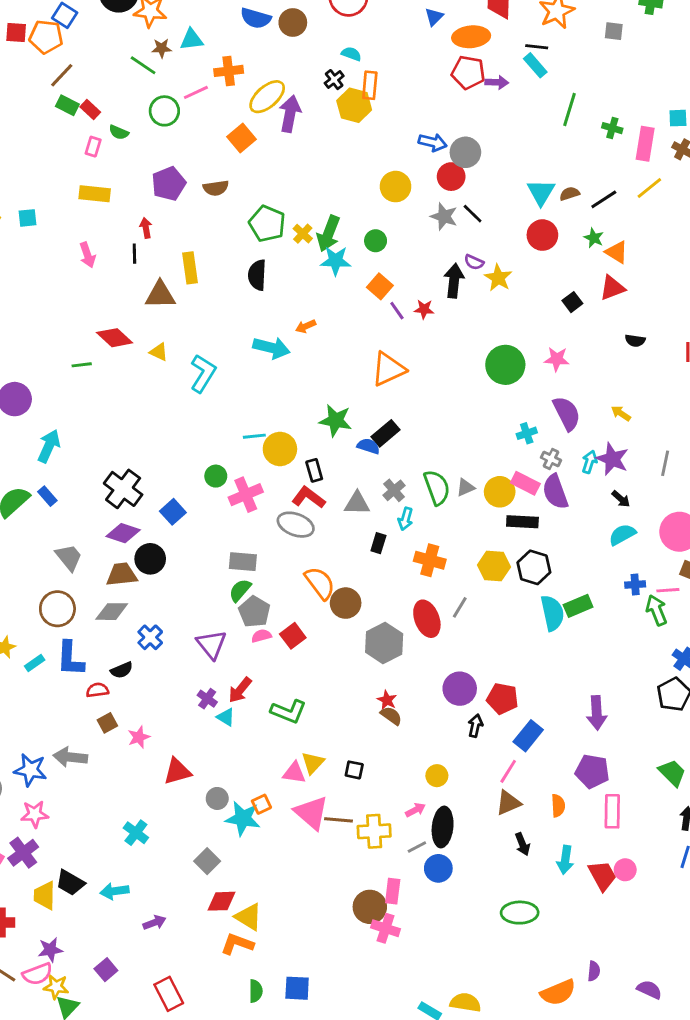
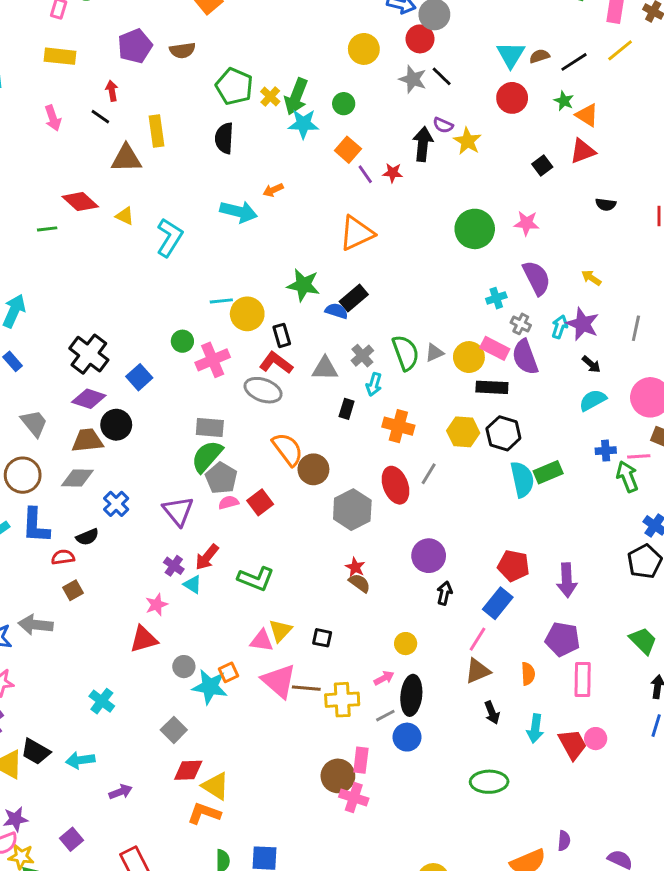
black line: (134, 254) -> (100, 117), turned -54
green semicircle: (240, 590) -> (207, 456), size x1.4
red pentagon: (502, 699) -> (514, 566), moved
pink star: (139, 737) -> (157, 605), moved

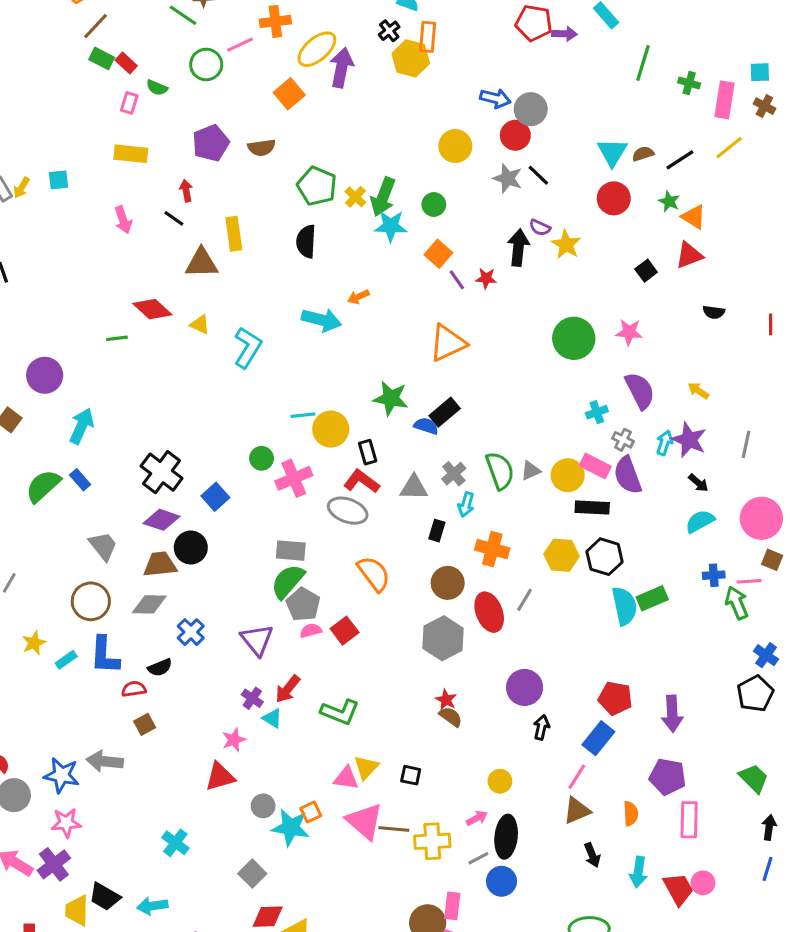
brown circle: (313, 469) -> (448, 583), moved

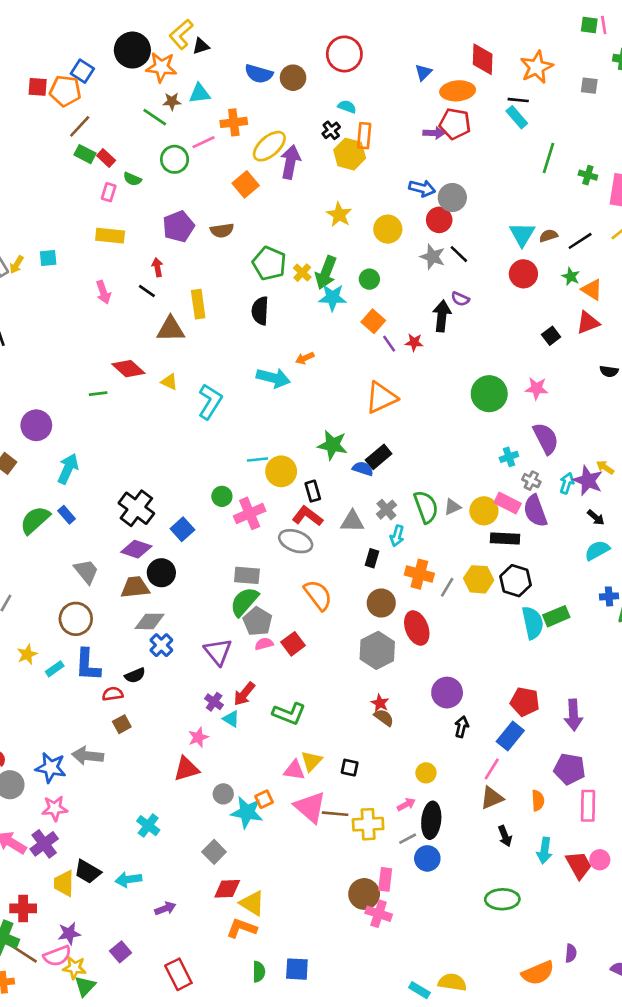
purple arrow: (565, 34) -> (434, 133), moved
yellow star: (566, 244) -> (339, 215), moved
yellow arrow: (698, 391) -> (605, 467), moved
gray line: (525, 600) -> (447, 587), moved
gray diamond: (149, 604) -> (150, 621), moved

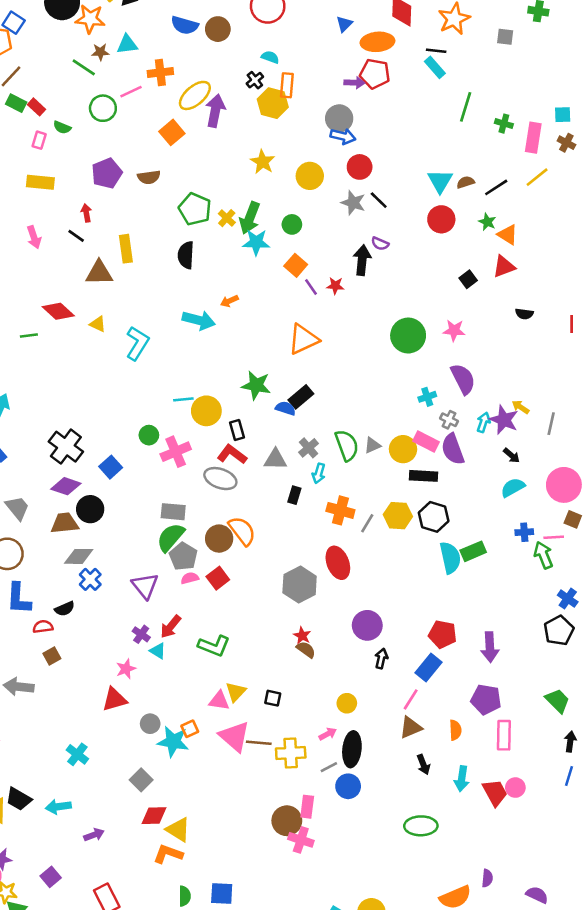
gray circle: (452, 197) -> (339, 118), moved
brown circle: (381, 603) -> (219, 539), moved

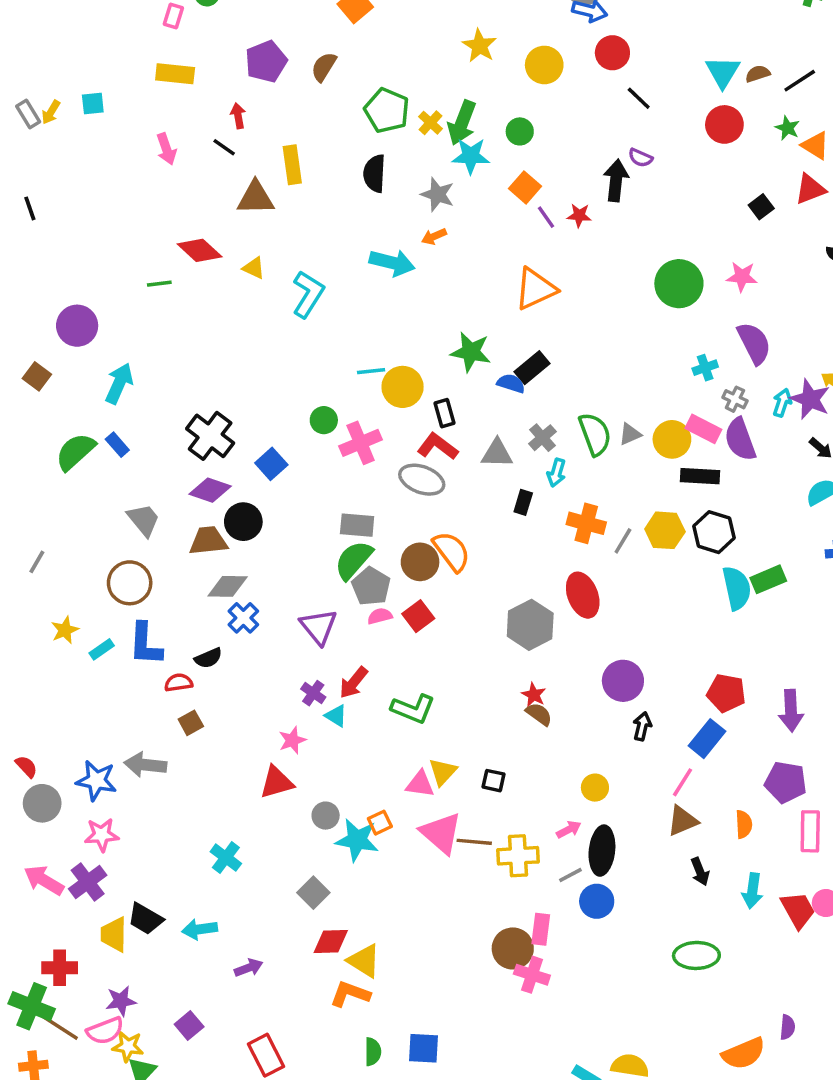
brown semicircle: (149, 177) -> (324, 67), turned 130
gray star: (353, 203) -> (438, 194), moved

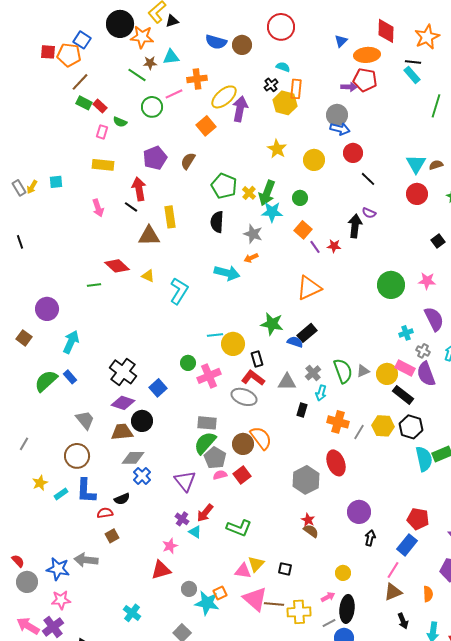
red arrow: (238, 116) -> (139, 189), size x1.6
black rectangle: (700, 476) -> (403, 395), turned 35

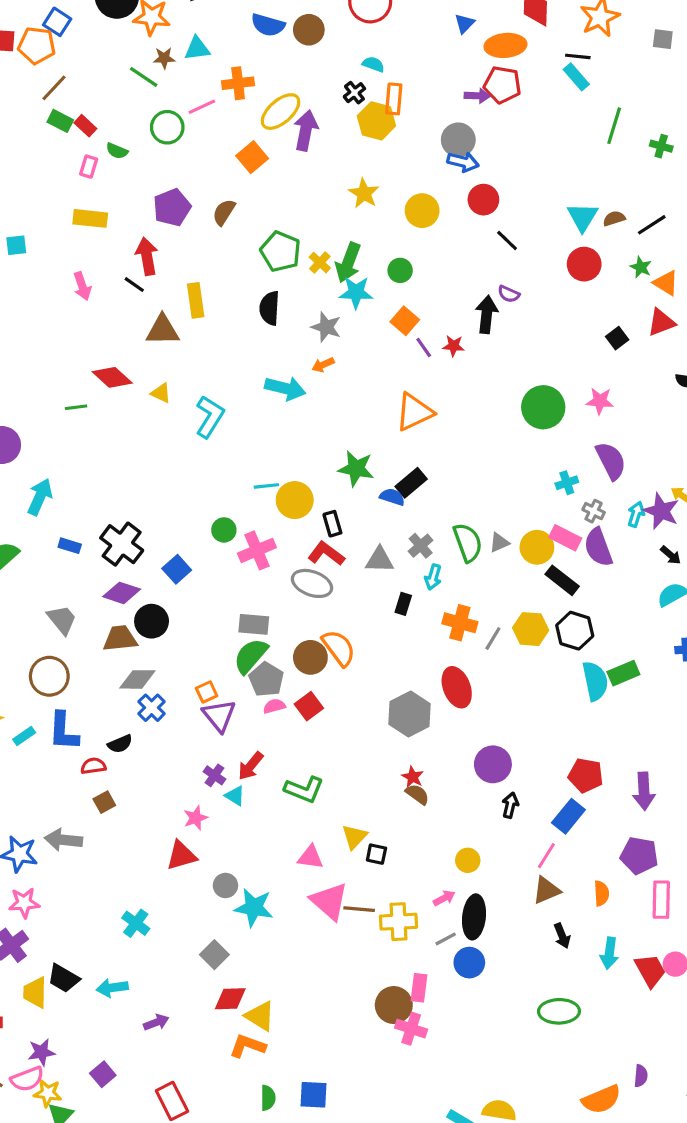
blue rectangle: (70, 377) -> (70, 546), moved, turned -32
yellow triangle: (256, 564) -> (354, 837), moved
orange square: (220, 593) -> (207, 692), moved

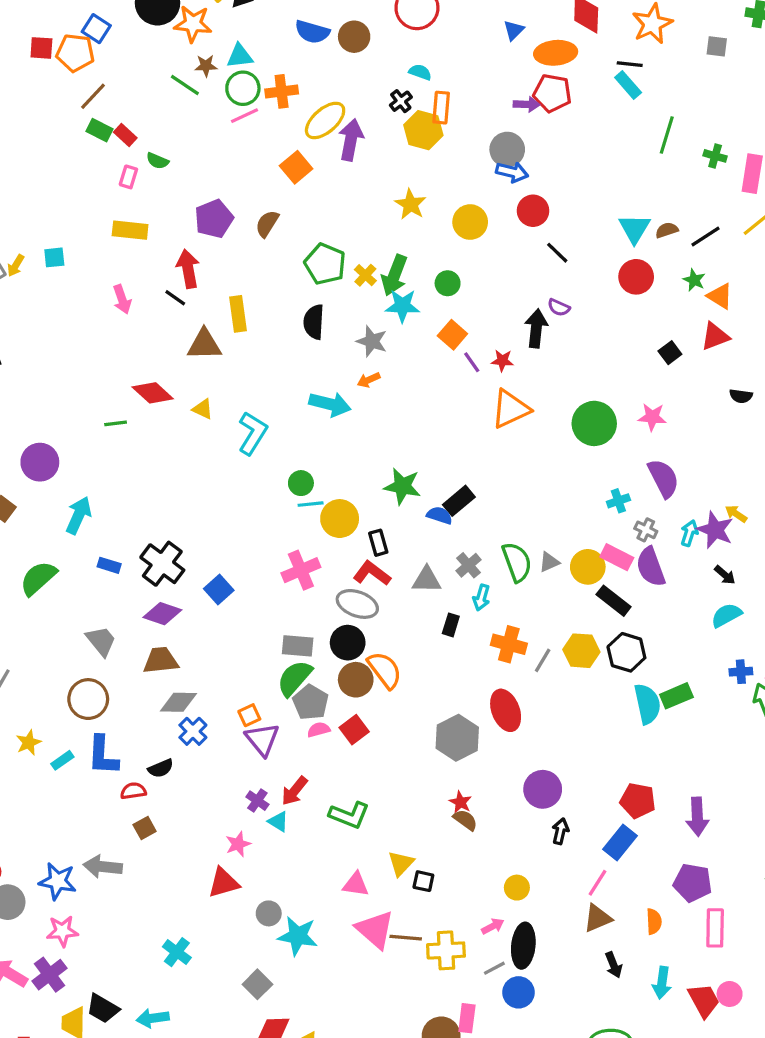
green circle: (167, 127) -> (243, 88), moved
orange triangle: (414, 412) -> (510, 409), moved
green circle: (224, 530) -> (301, 483), moved
black circle: (152, 621) -> (348, 643), moved

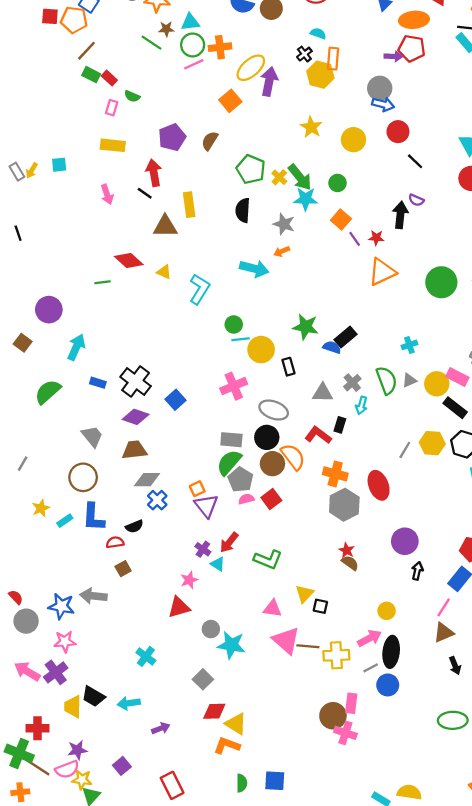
green arrow: (394, 275) -> (300, 177), turned -60
cyan cross: (618, 501) -> (409, 345), moved
red L-shape: (372, 573) -> (318, 435), moved
orange cross: (509, 644) -> (335, 474), moved
pink arrow: (493, 926) -> (369, 638), size x1.5

